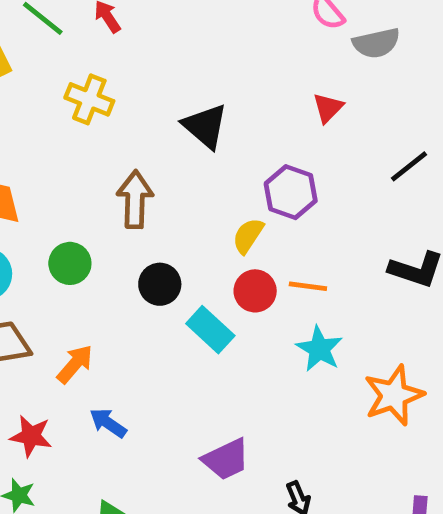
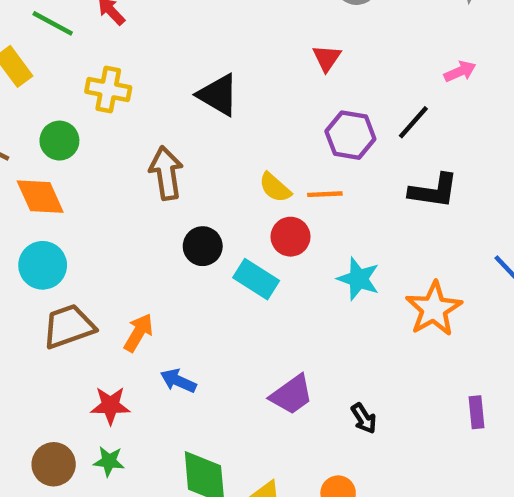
black line: (409, 166) -> (413, 122), moved
purple hexagon: (291, 192) -> (350, 135), moved
yellow semicircle: (248, 236) -> (275, 187), turned -72
green circle: (70, 263) -> (59, 141), moved
orange line: (308, 286) -> (325, 194), moved

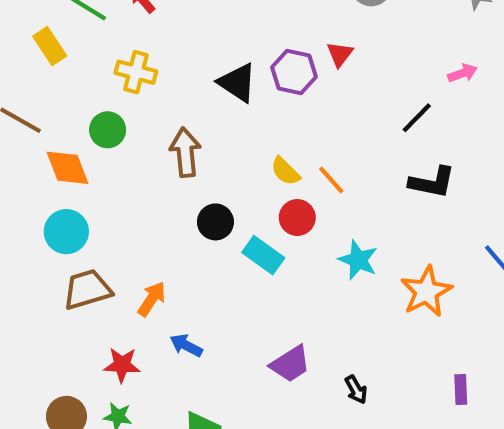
purple hexagon: (350, 135) -> (294, 72), moved
green circle: (59, 141) -> (108, 130), moved
orange line: (325, 194) -> (331, 180), turned 48

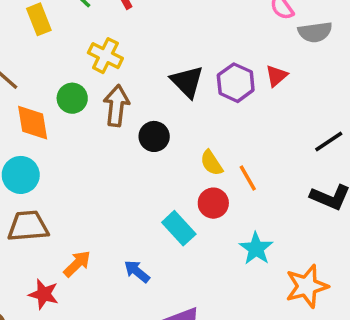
brown arrow: (185, 152) -> (116, 106), moved
black circle: (215, 222) -> (154, 136), moved
orange arrow: (152, 299) -> (77, 264), moved
blue arrow: (186, 345) -> (137, 271), moved

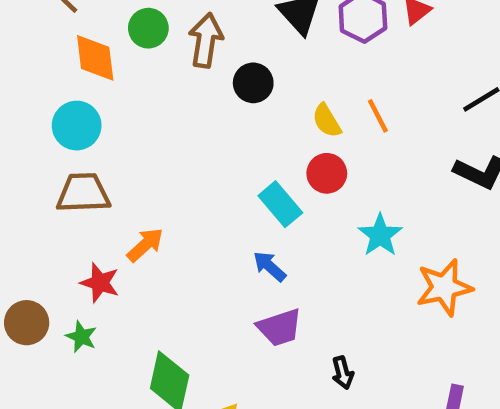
orange line: (248, 178) -> (378, 116), moved
blue arrow: (137, 271) -> (270, 266), moved

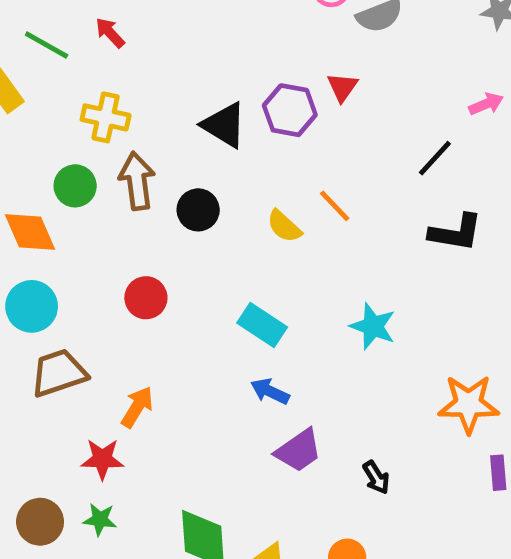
red circle: (327, 173) -> (146, 298), moved
orange star: (444, 287) -> (469, 404), moved, turned 30

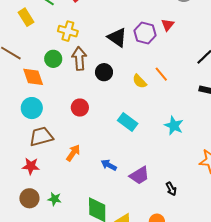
blue arrow: (270, 391) -> (109, 165), moved
red star: (102, 459) -> (31, 166), moved

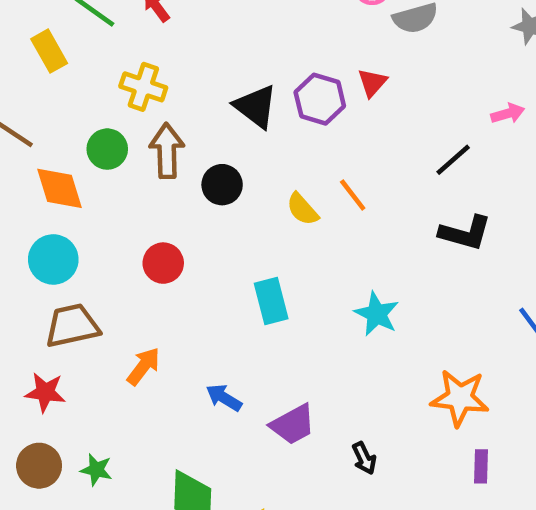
cyan rectangle: (128, 122) -> (271, 301), turned 36

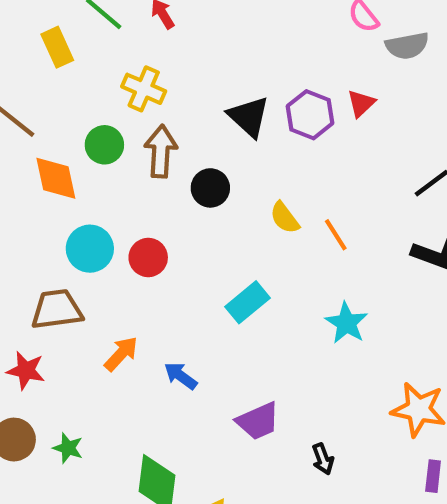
orange line: (353, 195) -> (336, 235), moved
cyan circle: (53, 259) -> (90, 249), moved
cyan rectangle: (271, 301) -> (247, 302), turned 60
blue arrow: (224, 398) -> (181, 376), moved

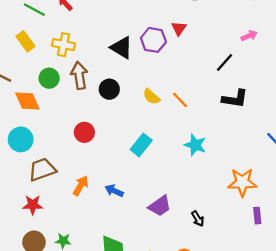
yellow rectangle: (57, 47) -> (26, 41), moved
cyan circle: (90, 249) -> (21, 139), moved

